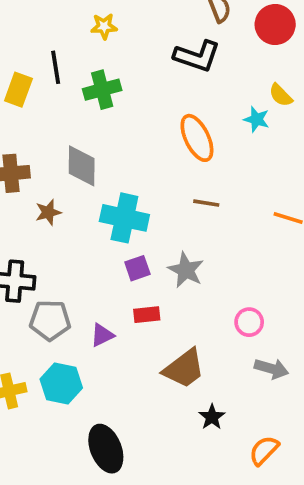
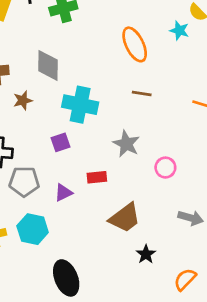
purple square: (137, 268) -> (61, 142), moved
pink circle: (249, 322) -> (165, 168), moved

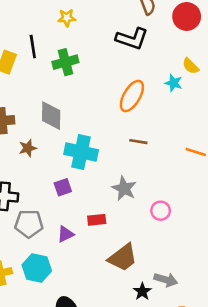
orange ellipse: (135, 44) -> (132, 96), turned 56
gray arrow: (191, 218) -> (166, 280), moved

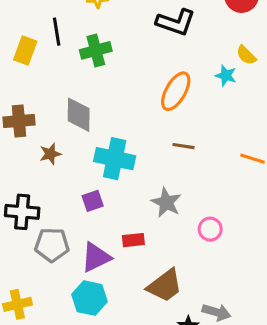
purple triangle: (65, 234) -> (96, 257), size x1.5
cyan hexagon: (37, 268) -> (90, 298), moved

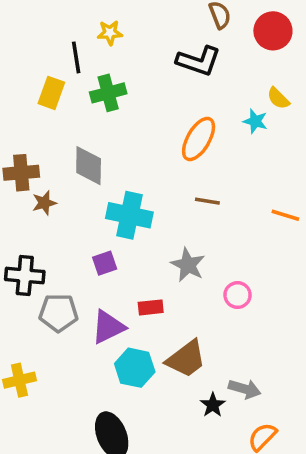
black line: (57, 32) -> (76, 57), moved
yellow rectangle: (25, 50) -> (51, 93), moved
brown star: (50, 154) -> (44, 203), moved
cyan hexagon: (90, 298) -> (135, 368), moved

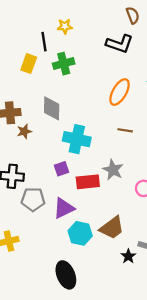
red rectangle: (151, 307) -> (88, 182), moved, size x1.5

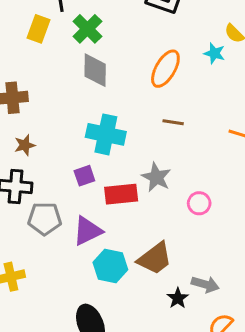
green cross: (64, 64) -> (87, 29), turned -30
gray diamond: (52, 108) -> (95, 70), moved
brown star: (24, 131) -> (25, 145), moved

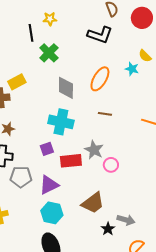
yellow rectangle: (38, 29) -> (17, 82), moved, turned 42
gray diamond: (95, 70) -> (66, 88), moved
pink circle: (199, 203) -> (111, 165), moved
cyan hexagon: (110, 266) -> (52, 213), moved

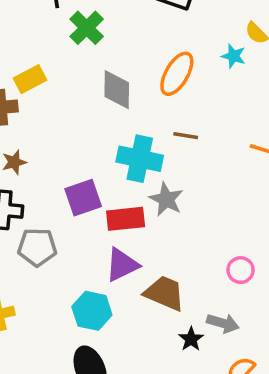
cyan cross: (61, 122) -> (140, 159), moved
purple square: (47, 149) -> (83, 198), size x1.5
pink circle: (111, 165) -> (241, 270), moved
purple triangle: (49, 185) -> (122, 265), moved
brown trapezoid: (93, 203) -> (164, 293), turned -120

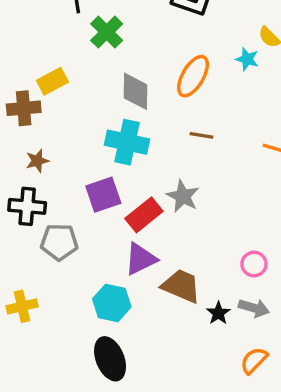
cyan cross: (140, 159) -> (127, 142), moved
red rectangle: (126, 219) -> (144, 215), turned -33
gray arrow: (223, 323) -> (254, 308), moved
black star: (191, 339) -> (218, 313), moved

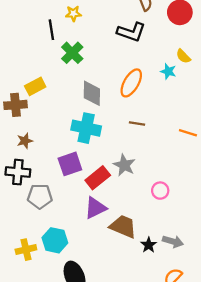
pink circle: (254, 264) -> (160, 191), moved
cyan hexagon: (112, 303) -> (55, 240), moved
yellow cross: (22, 306) -> (26, 250), moved

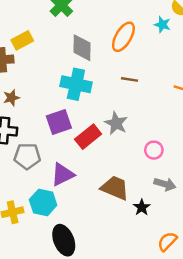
purple triangle: (95, 208) -> (63, 174), moved
gray arrow: (173, 241) -> (165, 184), moved

